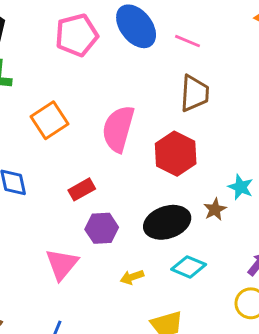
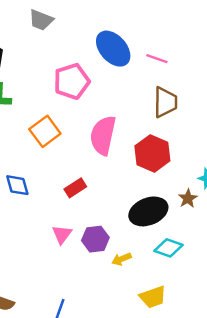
pink pentagon: (77, 35) -> (72, 81), moved
purple hexagon: (102, 228) -> (95, 239), moved
pink triangle: (62, 264) -> (62, 234), moved, size x0.7

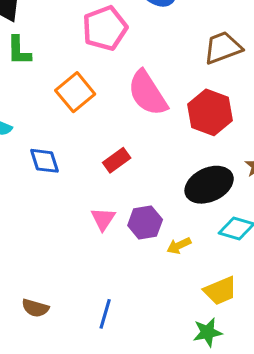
brown trapezoid: (165, 102) -> (223, 48), turned -108
pink semicircle: (103, 135) -> (148, 93), turned -42

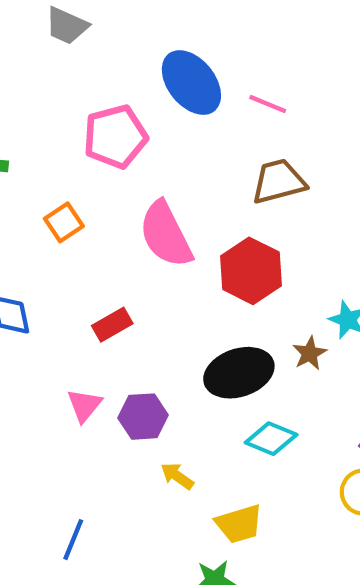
orange square: (75, 92) -> (64, 222), size x0.7
yellow arrow: (179, 246) -> (177, 476), moved, turned 55

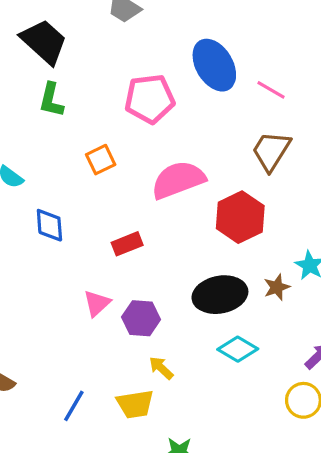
brown trapezoid: (279, 181) -> (271, 151), turned -51
pink semicircle: (166, 234) -> (178, 180), turned 88
yellow trapezoid: (239, 524) -> (135, 404), moved

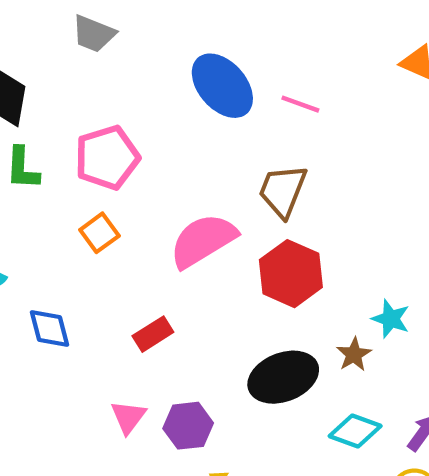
pink pentagon: (150, 99) -> (107, 158), moved
brown trapezoid: (271, 151) -> (283, 191), moved
cyan diamond: (238, 349) -> (355, 431), moved

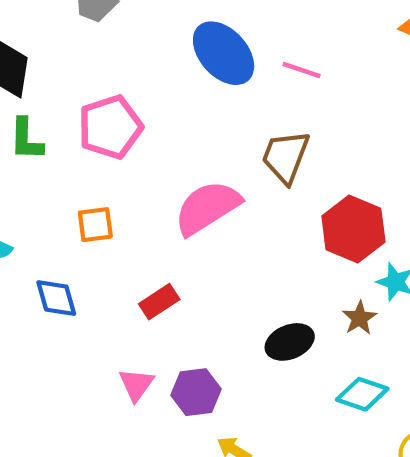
orange square: (99, 233) -> (95, 225), moved, turned 30
red hexagon: (291, 274) -> (353, 229), moved
black ellipse: (283, 377) -> (290, 342), size x0.7

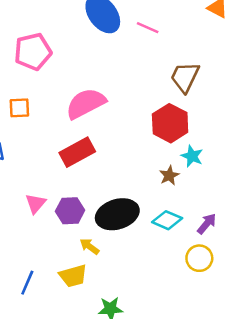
brown trapezoid: (286, 157) -> (185, 77), moved
red rectangle: (159, 302) -> (77, 152), moved, size x1.5
black ellipse: (290, 342) -> (117, 214), moved, size x1.5

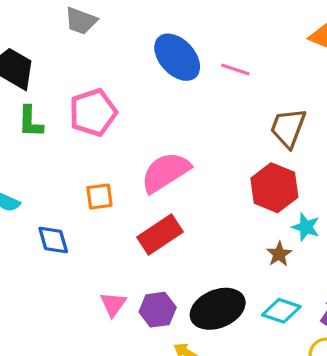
orange square: (19, 108) -> (99, 196), moved

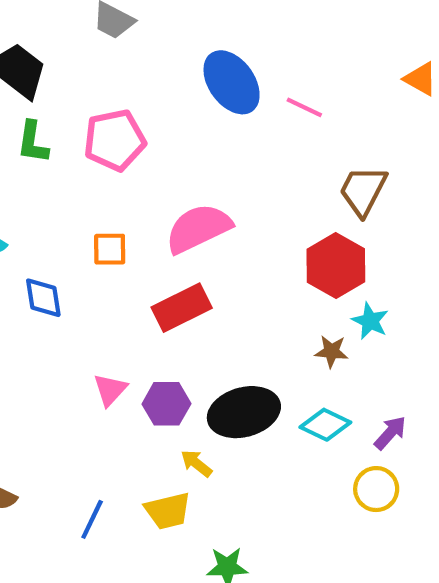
brown star: (279, 254) -> (332, 351), turned 30

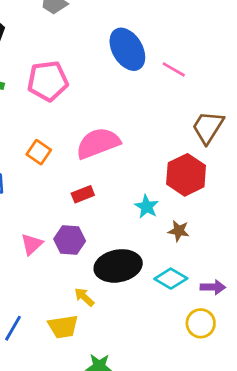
orange square: (110, 249) -> (39, 152), turned 30
red rectangle: (182, 308) -> (83, 194), size x0.6
cyan star: (370, 321) -> (147, 207), moved
purple hexagon: (166, 404) -> (70, 240), moved
purple arrow: (390, 433) -> (213, 287), turned 45

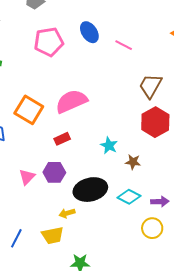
blue ellipse: (127, 49) -> (89, 32), size x0.7
pink pentagon: (48, 81) -> (49, 42), moved
orange square: (39, 152) -> (29, 110), size x1.6
red hexagon: (186, 175) -> (155, 122), moved
yellow arrow: (84, 297) -> (67, 213), turned -56

